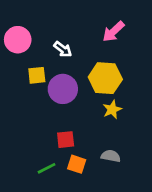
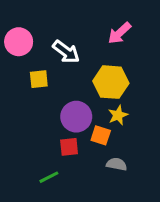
white arrow: (63, 49) -> (66, 52), size x1.4
purple circle: (63, 89) -> (76, 117), moved
orange square: (77, 164) -> (101, 135), moved

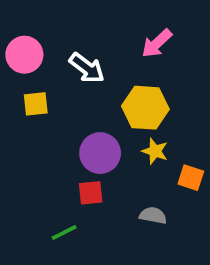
yellow square: (39, 79) -> (36, 104), moved
yellow star: (118, 115) -> (155, 151), turned -30
orange square: (101, 135) -> (191, 178), moved

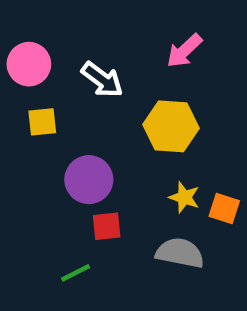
yellow star: (155, 151) -> (184, 197), moved
purple circle: (100, 153) -> (89, 180), moved
gray semicircle: (153, 215) -> (180, 253), size x1.5

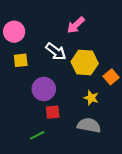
pink arrow: (184, 51) -> (76, 25), moved
white arrow: (102, 80) -> (56, 51), moved
orange square: (224, 208) -> (111, 77), moved, turned 32

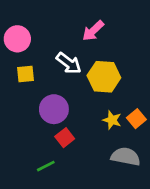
orange square: (111, 77) -> (136, 119), moved
red square: (53, 112) -> (65, 138), turned -32
gray semicircle: (89, 125) -> (126, 157), moved

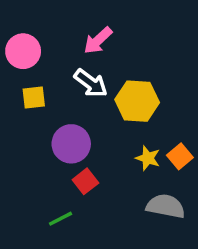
pink arrow: (93, 31) -> (98, 41), moved

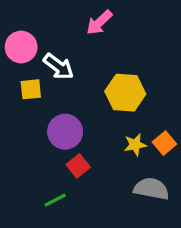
pink arrow: (98, 41) -> (99, 23), moved
white arrow: (91, 83) -> (59, 67), moved
yellow star: (148, 158) -> (135, 145), turned -30

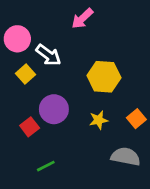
yellow square: (31, 89) -> (25, 74), turned -36
yellow star: (135, 145) -> (99, 120), moved
red square: (78, 166) -> (30, 127), moved

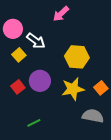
yellow star: (99, 120) -> (73, 89), size x1.6
red square: (30, 127) -> (18, 87), moved

